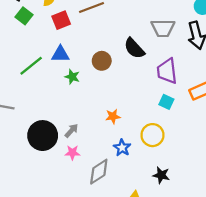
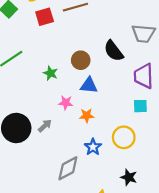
blue triangle: (60, 54) -> (89, 85), moved
cyan square: (166, 102) -> (140, 106), turned -32
pink star: (72, 153) -> (66, 103), moved

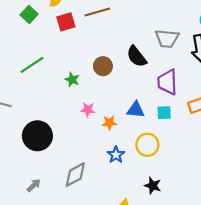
blue triangle: (89, 85) -> (136, 110), moved
gray arrow: (45, 126) -> (34, 185), moved
gray diamond: (68, 168) -> (75, 175), moved

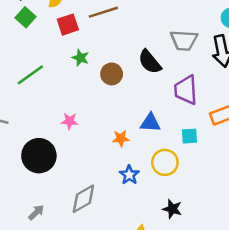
green star: (72, 80) -> (80, 58), moved
pink star: (88, 110) -> (69, 121), moved
cyan square: (164, 113) -> (189, 136), moved

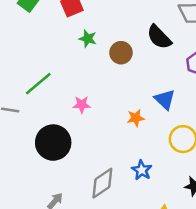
green line: (30, 75) -> (38, 84), moved
blue triangle: (150, 123) -> (165, 100), turned 45
blue star: (129, 175) -> (142, 170), moved

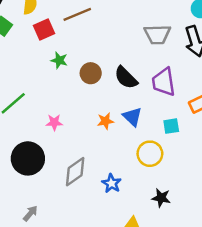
black semicircle: (159, 37) -> (126, 78), moved
orange star: (136, 118) -> (105, 121), moved
gray diamond: (102, 183) -> (75, 172), moved

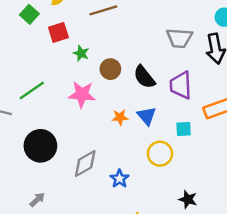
red square: (44, 30) -> (58, 32), moved
pink star: (54, 122) -> (82, 94), moved, size x1.6
black star: (161, 198) -> (188, 199), moved

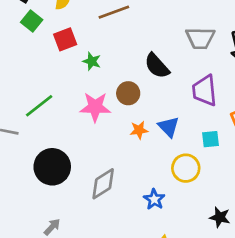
brown circle: (110, 69) -> (128, 93), moved
black semicircle: (144, 77) -> (157, 66), moved
blue star: (119, 179) -> (154, 199), moved

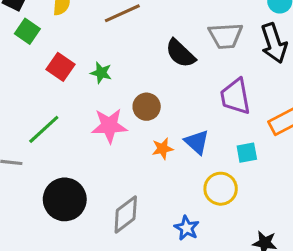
red square: (65, 39) -> (60, 67), moved, turned -30
black semicircle: (157, 66) -> (180, 53), moved

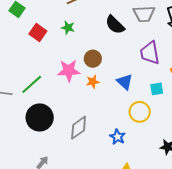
green star: (101, 73) -> (68, 28), moved
green line: (44, 129) -> (32, 84), moved
orange star: (163, 149) -> (93, 82), moved

